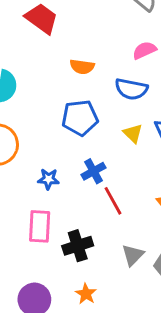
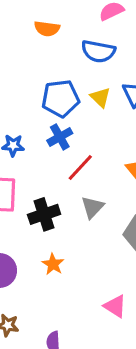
blue pentagon: (80, 118) -> (60, 98), moved
red line: (113, 201) -> (80, 167), turned 72
gray triangle: (133, 255) -> (93, 207), moved

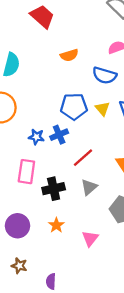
orange semicircle: (47, 29) -> (69, 55), turned -30
blue cross: (60, 137) -> (59, 135), moved
pink triangle: (115, 306) -> (90, 238), moved, turned 30

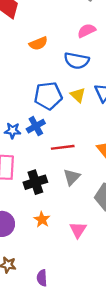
red line: (83, 158) -> (63, 147), turned 40

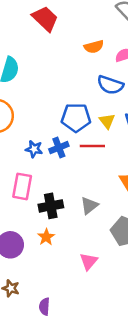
orange semicircle: (38, 43) -> (94, 47), moved
red line: (63, 147) -> (92, 146), moved
orange star: (42, 219) -> (46, 237), moved

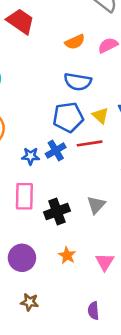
blue semicircle: (110, 85) -> (78, 82), moved
orange star: (46, 237) -> (67, 255), moved
purple semicircle: (44, 306) -> (93, 311), moved

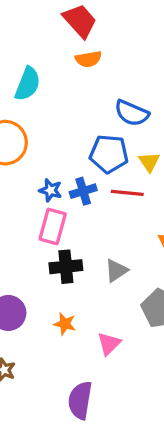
orange semicircle: (75, 42) -> (88, 59), moved
pink rectangle: (24, 196) -> (53, 226), moved
orange star: (67, 255) -> (65, 324), turned -30
purple semicircle: (93, 311) -> (80, 400), size x1.6

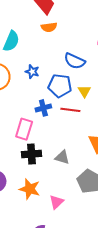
blue star: (51, 190) -> (32, 72), moved
gray triangle: (116, 271) -> (62, 157), turned 49
orange star: (65, 324) -> (30, 189), size x1.5

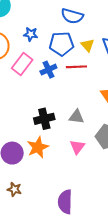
pink rectangle: (24, 129) -> (22, 64), moved, turned 30
orange star: (30, 189) -> (38, 147), moved, turned -30
pink triangle: (56, 202) -> (77, 147), moved

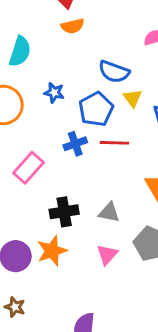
blue pentagon: (61, 44) -> (96, 109), turned -30
yellow triangle: (88, 45) -> (133, 98), moved
pink rectangle: (22, 64) -> (28, 168), moved

